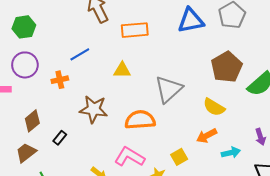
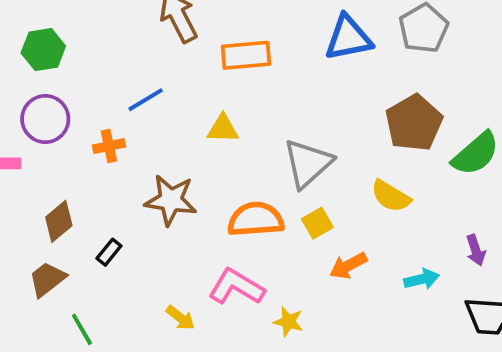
orange arrow: (207, 136) -> (348, 266), moved
yellow square: (179, 157) -> (317, 223), moved

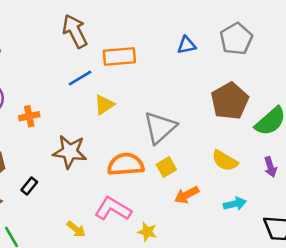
blue triangle: (348, 38) -> (187, 45), size x0.6
blue line: (146, 100) -> (80, 78), moved
yellow triangle: (223, 129) -> (104, 105), turned -35
yellow semicircle: (391, 196) -> (225, 161), moved
purple arrow: (476, 250) -> (270, 167), moved

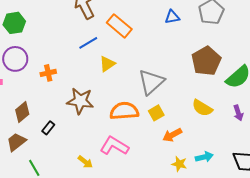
orange rectangle: (119, 57) -> (119, 26), turned 45
cyan arrow: (235, 204) -> (204, 157), moved
yellow star: (147, 232) -> (179, 164), moved

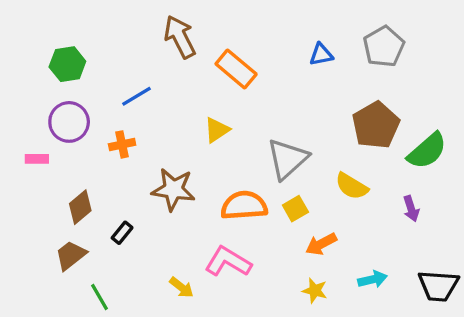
blue line: (88, 43) -> (136, 96), moved
yellow semicircle: (202, 108) -> (352, 186), moved
purple arrow: (238, 113) -> (411, 209), moved
yellow star: (179, 164) -> (315, 291), moved

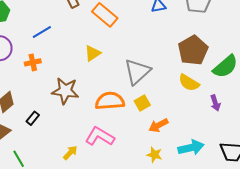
yellow semicircle: (352, 186) -> (189, 83), moved
cyan arrow: (373, 279) -> (191, 148), size x1.4
yellow arrow: (181, 287) -> (70, 153), turned -84

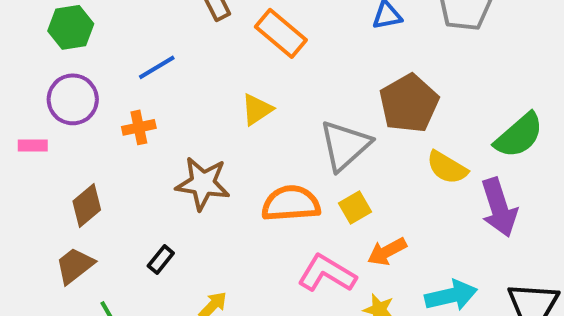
brown pentagon: (193, 50) -> (409, 103), moved
purple arrow: (215, 103) -> (499, 207), size x1.8
black rectangle: (33, 118) -> (161, 260), moved
pink L-shape: (100, 136) -> (327, 274), moved

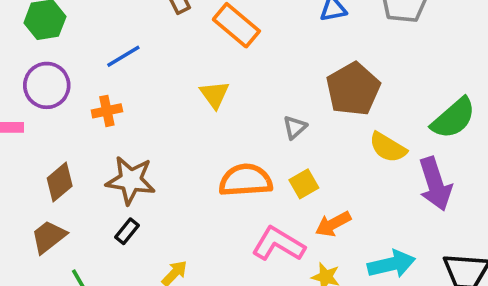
yellow triangle: (257, 109) -> (215, 95), turned -32
gray triangle: (345, 145) -> (295, 127), size x0.5
brown star: (203, 183) -> (131, 180), moved

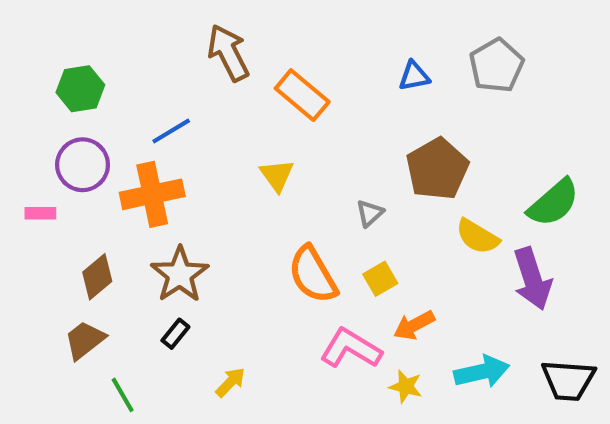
orange cross: (107, 111) -> (152, 194), size x1.8
brown star: (131, 180) -> (180, 275), turned 30
orange semicircle: (246, 180) -> (313, 275), turned -116

